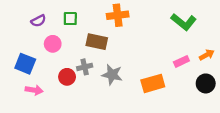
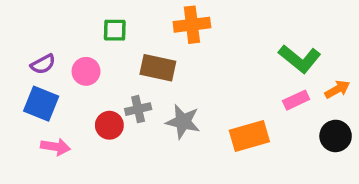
purple semicircle: (38, 21) -> (43, 64), moved
green L-shape: (184, 22) -> (300, 59), moved

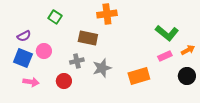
green square: (115, 30) -> (55, 17), moved, turned 32
pink circle: (86, 71) -> (44, 51), moved
gray star: (183, 122) -> (102, 68), turned -30
red circle: (109, 125) -> (64, 81), moved

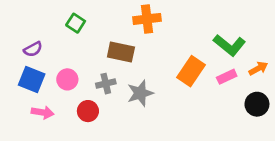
pink circle: (44, 51) -> (67, 79), moved
orange rectangle: (139, 76) -> (191, 71), moved, turned -40

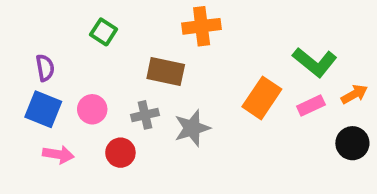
purple semicircle: (33, 49) -> (45, 68), turned -72

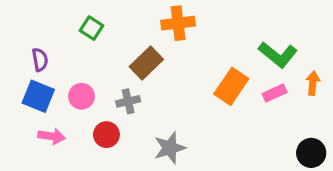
brown rectangle: (166, 72) -> (146, 63), turned -56
orange arrow: (354, 94) -> (313, 83), turned -55
gray star: (192, 128) -> (170, 148), moved
black circle: (352, 143) -> (311, 153), moved

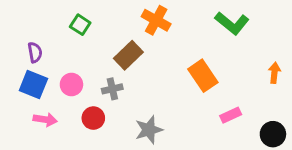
orange cross: (178, 23) -> (156, 20), turned 36
green L-shape: (278, 55) -> (232, 23), moved
orange rectangle: (231, 86) -> (203, 76), turned -68
pink rectangle: (275, 93) -> (231, 115), moved

